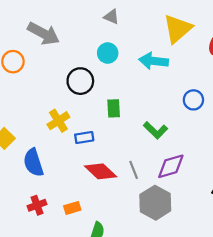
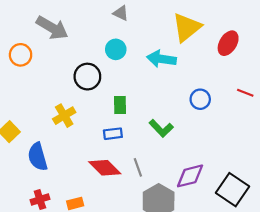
blue rectangle: (84, 137) -> (113, 134), moved
purple diamond: (171, 166) -> (190, 176), moved

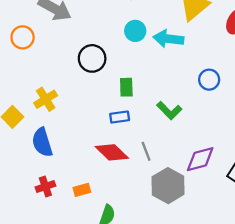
cyan circle: (116, 49) -> (135, 31), moved
yellow cross: (64, 116) -> (46, 99), moved

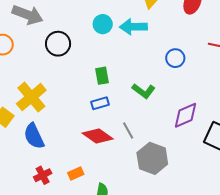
black circle: (92, 58) -> (58, 44), moved
yellow cross: (46, 99) -> (31, 97), size x1.4
purple diamond: (200, 159) -> (186, 115), moved

